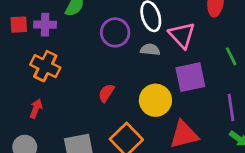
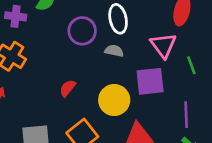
pink triangle: (182, 35) -> (163, 45), moved

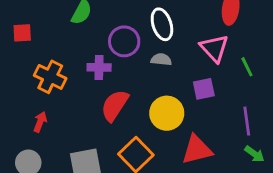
purple cross: (16, 16) -> (99, 67), moved
purple square: (150, 81) -> (204, 89), size x0.7
red semicircle: (68, 88) -> (115, 105), size x1.6

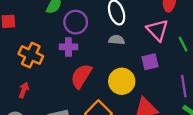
purple circle: (124, 41) -> (76, 22), moved

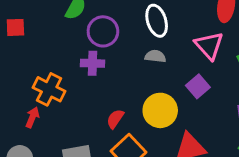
orange cross: (31, 55) -> (49, 89), moved
purple square: (150, 62) -> (198, 86), turned -30
red semicircle: (81, 76) -> (115, 119), moved, size x0.6

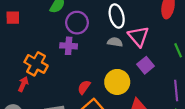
pink triangle: (209, 46) -> (138, 36), moved

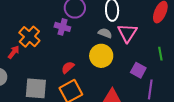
purple square: (145, 65) -> (138, 70), moved, turned -35
yellow circle: (117, 82) -> (101, 56), moved

